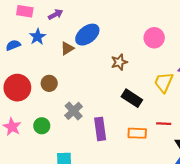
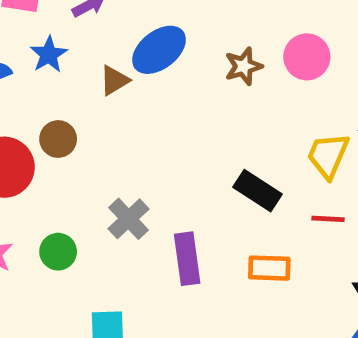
brown star: (119, 62) -> (243, 66), moved
brown circle: (49, 83) -> (58, 139), moved
red line: (164, 124) -> (328, 219), moved

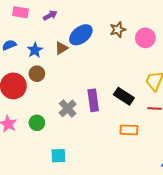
blue star: (49, 55) -> (35, 50), moved
brown star: (243, 66) -> (118, 30), moved
purple rectangle: (187, 259) -> (93, 100), moved

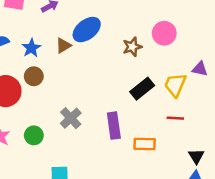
brown star: (118, 30) -> (132, 47), moved
black rectangle: (124, 96) -> (142, 89), moved, turned -72
purple rectangle: (93, 100) -> (114, 126), moved

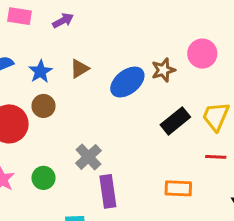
blue ellipse: (87, 30) -> (127, 82), moved
purple rectangle: (114, 126) -> (108, 191), moved

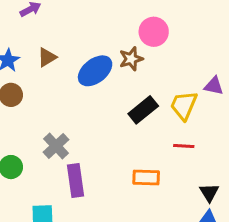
pink circle: (202, 54) -> (154, 32), moved

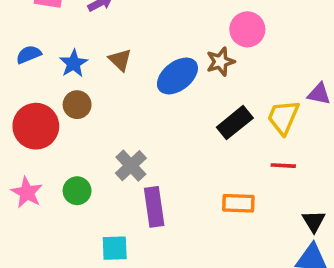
brown triangle: (47, 57) -> (120, 60), turned -45

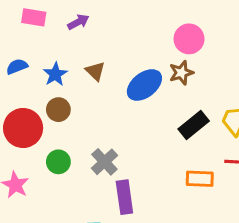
pink circle: (247, 29) -> (189, 39), moved
green circle: (77, 191) -> (58, 162), moved
orange rectangle: (238, 203) -> (200, 179), moved

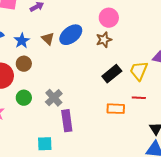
blue ellipse: (144, 85) -> (71, 35), moved

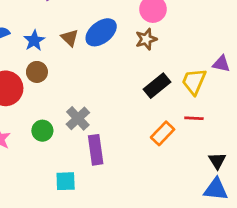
green circle: (24, 98) -> (42, 131), moved
orange rectangle: (116, 109) -> (163, 133), turned -48

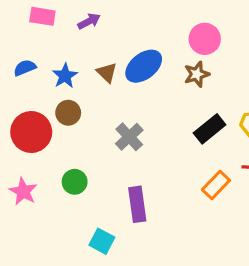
gray cross: (78, 118) -> (129, 137), moved
cyan square: (66, 181) -> (102, 241), turned 30

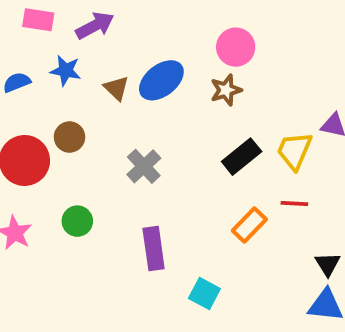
purple arrow: (89, 21) -> (95, 26), size x1.4
blue star: (65, 76) -> (66, 71), moved, turned -30
cyan square: (102, 241) -> (204, 293), moved

